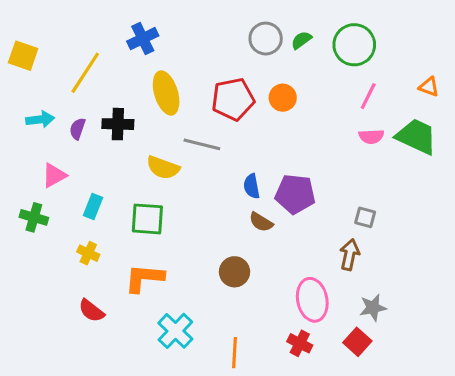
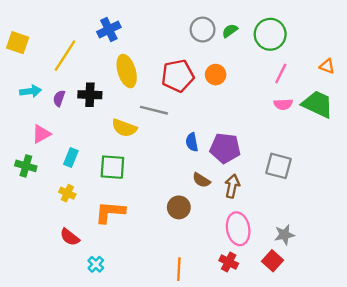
gray square: (365, 217) -> (278, 166), size x1.6
brown semicircle: (261, 222) -> (201, 180), moved
brown arrow: (350, 255) -> (232, 186), moved
cyan cross: (175, 331) -> (96, 264), moved, size x0.6

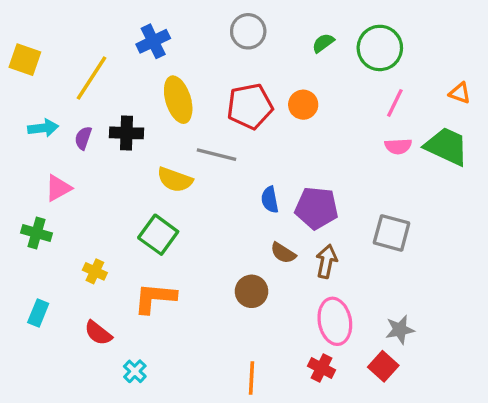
gray circle: (203, 30) -> (248, 31), moved
cyan rectangle: (71, 158) -> (38, 313), moved
green square: (112, 167) -> (158, 235), turned 32

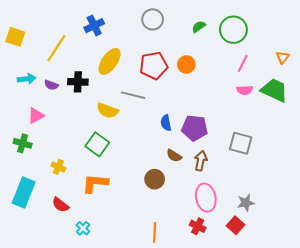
orange triangle: (460, 93) -> (283, 57), turned 48
yellow ellipse: (178, 100) -> (110, 61), turned 52
purple semicircle: (83, 138) -> (51, 85), turned -88
cyan rectangle: (38, 313) -> (24, 192), size x1.8

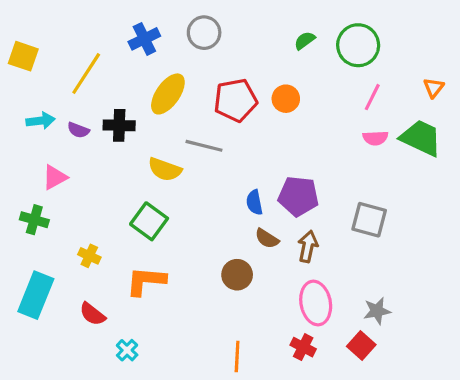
gray circle: (153, 19) -> (204, 33), moved
blue semicircle: (166, 123) -> (254, 202), moved

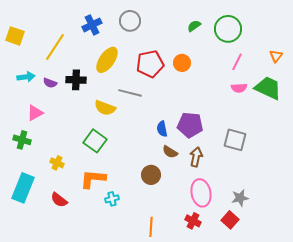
cyan cross: (127, 350) -> (112, 199), moved, turned 32

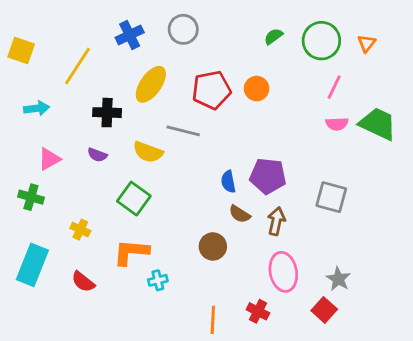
orange triangle: (276, 56) -> (367, 43), moved
purple semicircle: (50, 83) -> (97, 155), moved
gray star: (240, 198) -> (338, 279), turned -30
red cross: (193, 221) -> (258, 311), moved

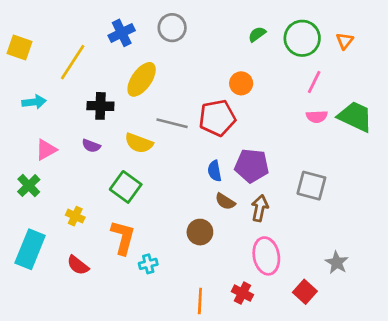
red pentagon: (211, 90) -> (217, 118), moved
green cross: (31, 197) -> (29, 186), turned 30
orange L-shape: (131, 252) -> (123, 237), turned 100
gray star: (338, 279) -> (337, 263), moved

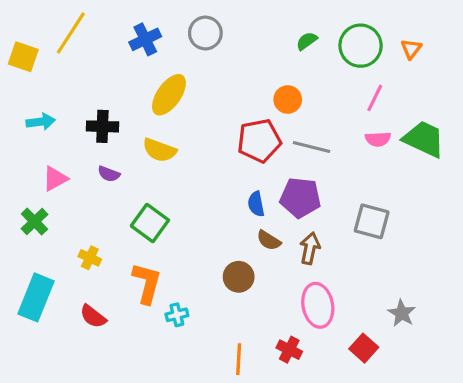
yellow line: (73, 62) -> (71, 33), moved
black cross: (100, 106) -> (102, 126), moved
gray line: (172, 123) -> (311, 147), moved
yellow semicircle: (139, 143) -> (159, 150), moved

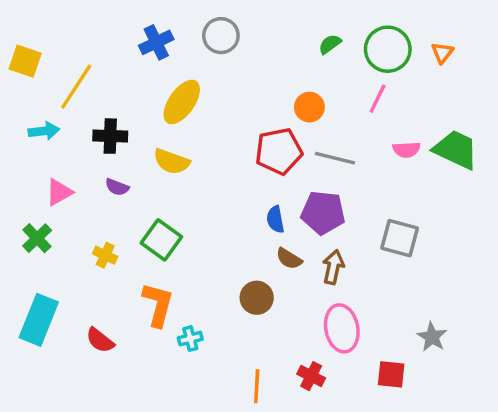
yellow line: (71, 33) -> (76, 87), moved
pink line: (375, 98) -> (378, 99), moved
yellow cross: (90, 258) -> (105, 255), moved
red square: (364, 348) -> (391, 374), turned -36

